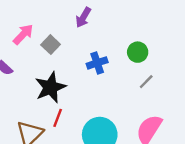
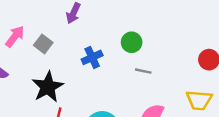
gray line: (146, 82) -> (143, 71), turned 63

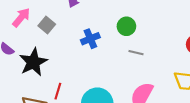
black star: (48, 87) -> (33, 62), moved

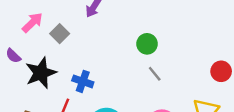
blue cross: (90, 39) -> (83, 81), moved, turned 36
gray line: (136, 53) -> (155, 74), turned 32

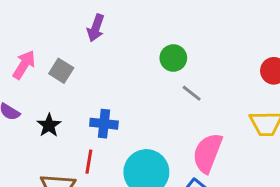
black star: (41, 73) -> (49, 125), size x0.6

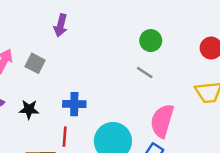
green circle: (173, 58) -> (151, 41), moved
black star: (49, 125) -> (29, 109), turned -30

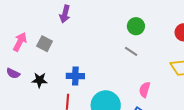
pink semicircle: (162, 121) -> (145, 90), size x0.6

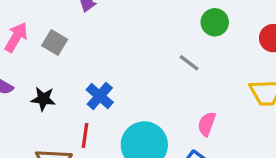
green circle: (136, 26) -> (215, 22), moved
blue cross: (75, 76) -> (100, 96), turned 36

